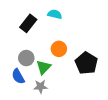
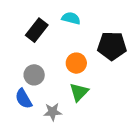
black pentagon: (86, 63) -> (112, 46), moved, turned -30
green triangle: (44, 67) -> (79, 92), moved

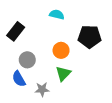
black rectangle: (37, 30) -> (16, 31), moved

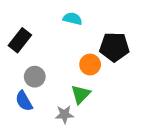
orange circle: (61, 50) -> (90, 65), moved
gray star: (42, 89) -> (64, 114), moved

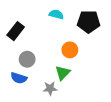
black pentagon: (114, 47) -> (89, 22), moved
blue semicircle: (24, 101) -> (19, 78), turned -42

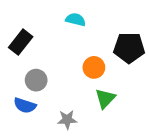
black pentagon: (89, 22) -> (129, 48), moved
green triangle: (63, 73) -> (105, 98), moved

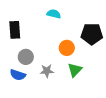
black rectangle: (21, 42) -> (15, 30), turned -42
gray star: (67, 120) -> (47, 71), moved

